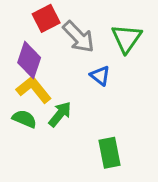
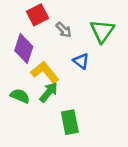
gray arrow: (79, 37) -> (64, 30), size x0.6
yellow L-shape: (34, 89) -> (45, 72), moved
green rectangle: (109, 153) -> (70, 122), moved

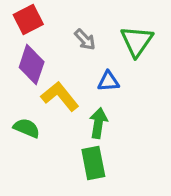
red square: (37, 15) -> (28, 20), moved
blue triangle: (81, 61) -> (108, 81), turned -42
green arrow: (49, 92) -> (98, 123), moved, turned -30

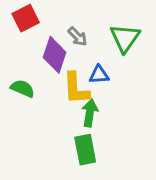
purple diamond: (32, 65) -> (55, 55), moved
yellow L-shape: (60, 96) -> (76, 88), moved, turned -144
green semicircle: (27, 128) -> (23, 88), moved

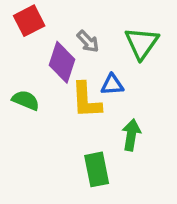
green arrow: (90, 113) -> (131, 135), moved

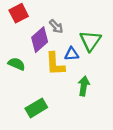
green triangle: (142, 43) -> (90, 41), moved
purple diamond: (62, 62) -> (40, 40), turned 30
green rectangle: (97, 169) -> (36, 108), moved, turned 70

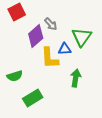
green semicircle: (17, 64) -> (15, 76), moved, turned 140

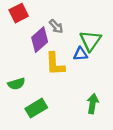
blue triangle: (65, 49) -> (80, 54), moved
green arrow: (76, 78) -> (93, 104), moved

